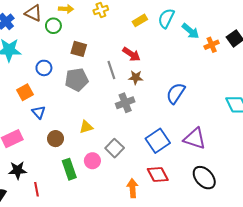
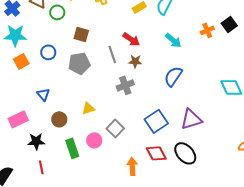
cyan arrow: (190, 31) -> (173, 40), moved
orange square: (25, 92) -> (21, 61), moved
purple triangle: (195, 139) -> (191, 119), turned -35
black star: (18, 170) -> (36, 141), moved
black ellipse: (204, 178) -> (185, 153), moved

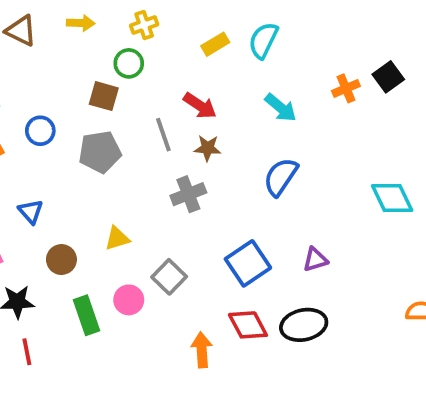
green circle: (57, 12) -> (129, 63), moved
purple triangle: (191, 119) -> (315, 260), size x0.6
black ellipse: (185, 153) -> (304, 325), turned -60

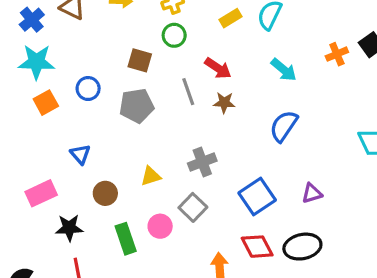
green circle: (129, 63) -> (174, 35), moved
gray cross: (188, 194) -> (202, 162), moved

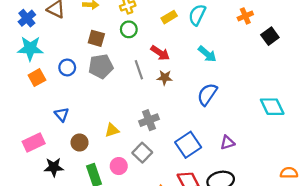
orange cross: (337, 54) -> (245, 16), moved
brown square: (140, 60) -> (96, 38), moved
gray pentagon: (137, 106) -> (101, 66), moved

